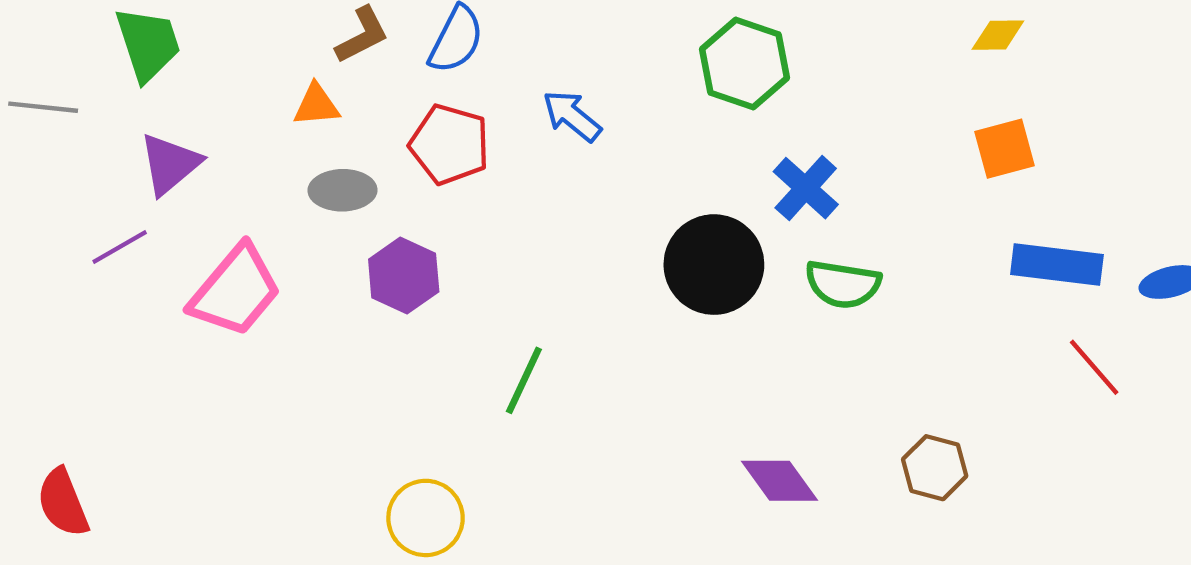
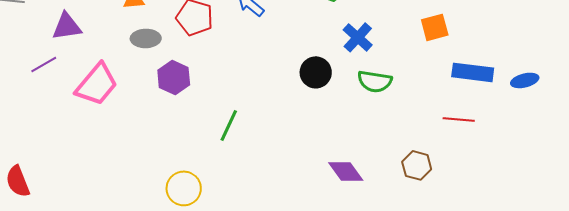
orange square: (1005, 149) -> (435, 27), moved
purple triangle: (170, 164) -> (67, 26), turned 32
black circle: (714, 265) -> (316, 72), size x0.7
red line: (1094, 367) -> (459, 119), moved, turned -44

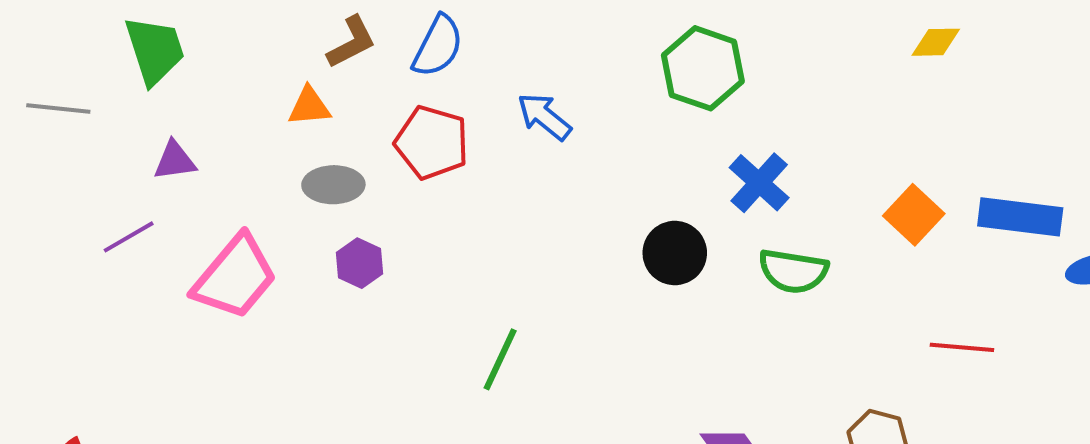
purple triangle: (67, 26) -> (175, 161), size x0.7
orange square: (435, 27) -> (914, 215), moved, turned -32
blue rectangle: (473, 72) -> (1020, 217), moved
purple hexagon: (174, 77) -> (360, 263), moved, size x0.7

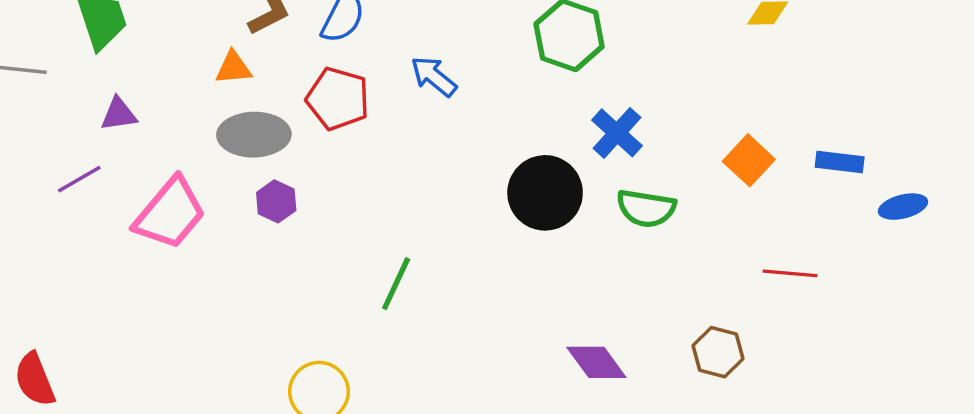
gray ellipse: (333, 185) -> (254, 135), size x1.4
blue rectangle: (1020, 217) -> (840, 162), size x0.7
black circle: (675, 253) -> (545, 193), size x1.4

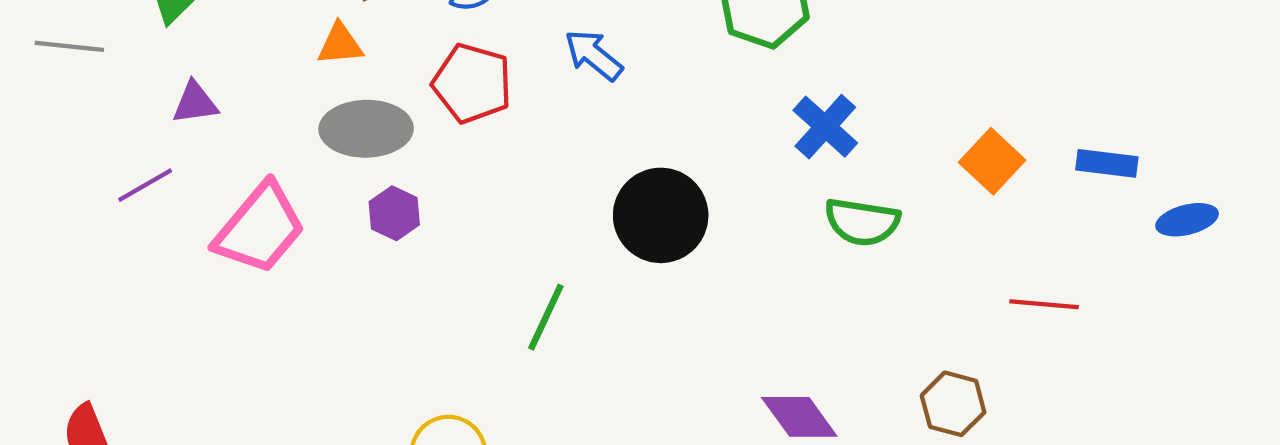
black circle: (545, 193) -> (661, 215), moved

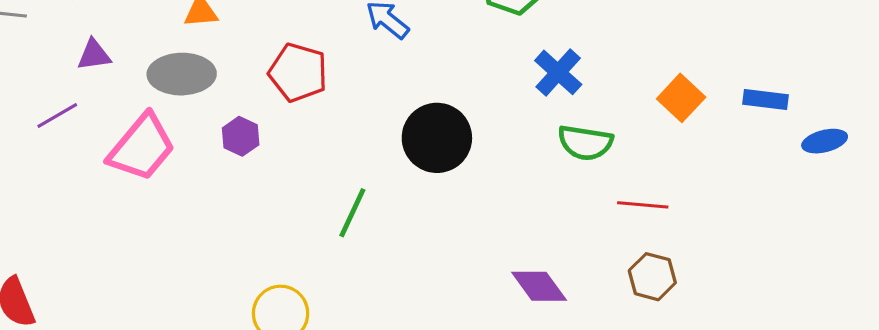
red pentagon: (472, 83) -> (298, 72), moved
gray ellipse: (366, 129) -> (182, 74), moved
red line: (1044, 304) -> (643, 205), moved

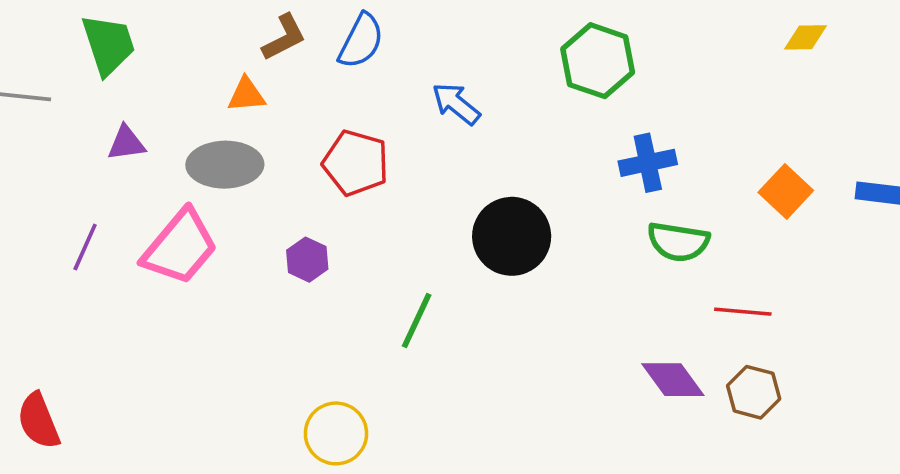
blue cross: (558, 72) -> (648, 163), turned 36
purple line: (57, 116) -> (85, 247), moved, turned -36
purple hexagon: (241, 136) -> (307, 260), moved
purple diamond: (539, 286) -> (673, 380), moved

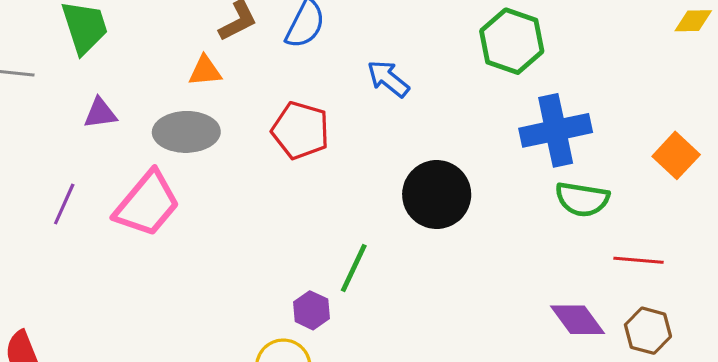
blue cross: (648, 163) -> (556, 130), size x1.4
purple hexagon: (307, 260) -> (311, 310), moved

